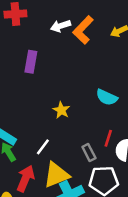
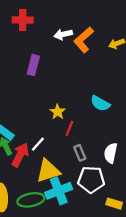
red line: (108, 138) -> (69, 128), moved
red arrow: (25, 179) -> (20, 155), moved

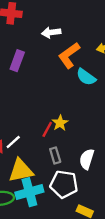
orange L-shape: (84, 40) -> (69, 55), moved
cyan semicircle: (100, 103) -> (86, 77), moved
yellow star: (58, 112) -> (60, 123), moved

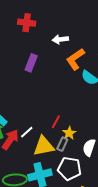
yellow star: (60, 123) -> (69, 133), moved
gray rectangle: (55, 156) -> (62, 144), turned 40
yellow triangle: (21, 171) -> (44, 146), moved

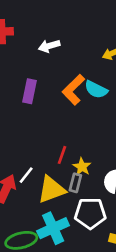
orange L-shape: (75, 59) -> (73, 90), moved
purple rectangle: (31, 63) -> (30, 91), moved

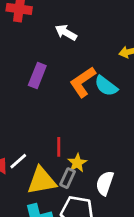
white arrow: (49, 46) -> (66, 32), turned 36
red line: (62, 155) -> (59, 147), turned -30

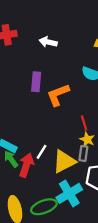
orange L-shape: (83, 82) -> (58, 95), moved, turned 30
red line: (59, 147) -> (84, 123), moved

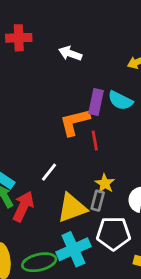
purple rectangle: (36, 82) -> (96, 102), moved
red line: (84, 123) -> (95, 141), moved
white line: (42, 152) -> (49, 172), moved

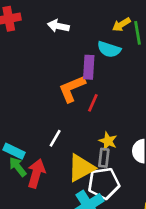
cyan semicircle: (120, 101) -> (109, 49), moved
red line: (95, 141) -> (93, 103), turned 42
white pentagon: (113, 233) -> (104, 183), moved

